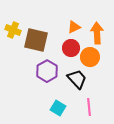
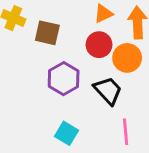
brown square: (36, 40) -> (47, 33), size x0.7
cyan square: (58, 108) -> (67, 133), moved

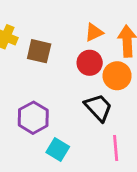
purple hexagon: (64, 79) -> (33, 118), moved

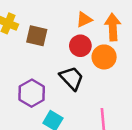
black trapezoid: (98, 108) -> (72, 78), moved

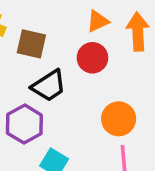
orange circle: (104, 57) -> (119, 119), moved
black trapezoid: (72, 78) -> (49, 86), moved, turned 100

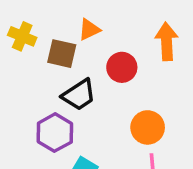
orange triangle: (98, 21) -> (89, 30), moved

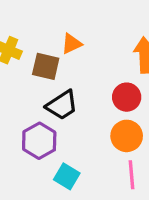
red circle: (122, 67) -> (127, 97), moved

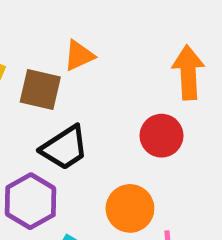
orange circle: (127, 136) -> (130, 208), moved

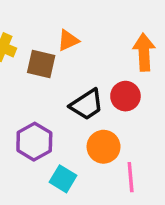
black trapezoid: (64, 148) -> (87, 105), moved

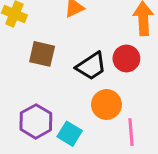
brown square: (41, 64) -> (42, 54), moved
purple hexagon: (34, 142) -> (36, 121), moved

